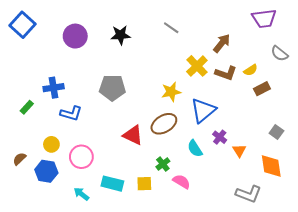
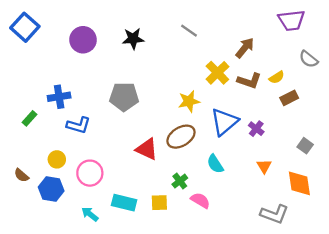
purple cross: (220, 137) -> (256, 129), moved
brown semicircle: (19, 159) -> (21, 175), turned -96

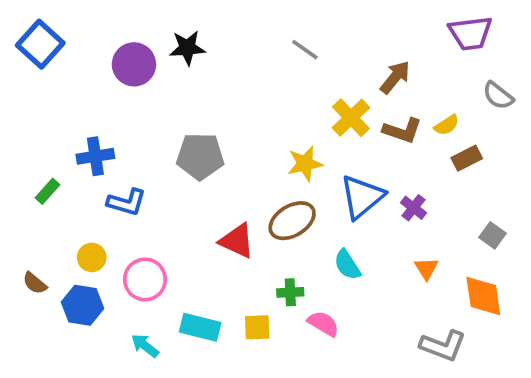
black star: (133, 39) -> (187, 48), moved
green cross: (180, 181) -> (290, 292), turned 35

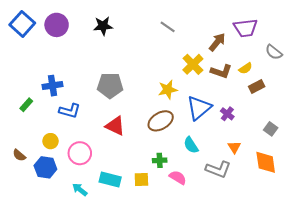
purple trapezoid: (470, 33) -> (245, 28), moved
purple circle: (134, 64) -> (57, 25), moved
red triangle: (237, 241) -> (115, 126), moved
gray L-shape: (443, 346) -> (218, 169), moved

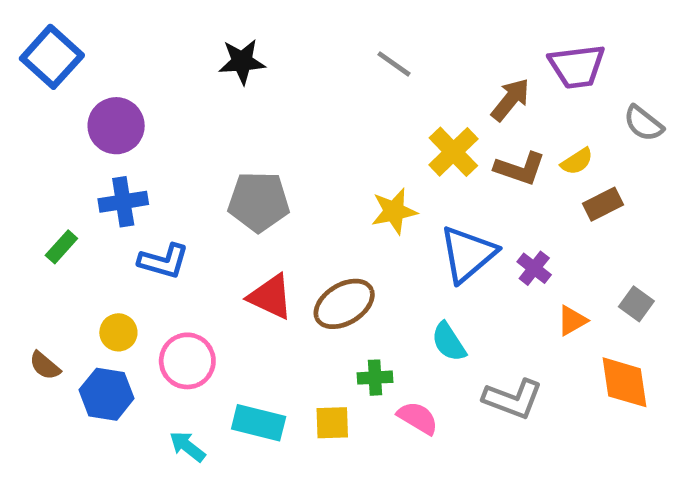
purple circle: (57, 25) -> (116, 126), moved
brown ellipse: (161, 121) -> (344, 304), moved
orange triangle: (234, 147) -> (572, 321), moved, turned 32

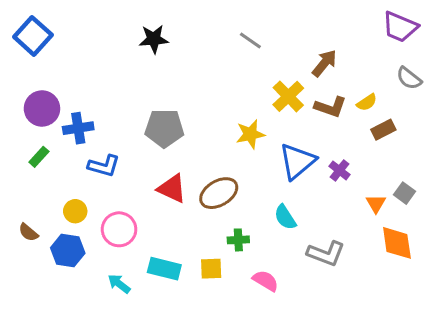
purple trapezoid: (577, 66) -> (400, 27), moved, turned 30
purple circle: (116, 126) -> (42, 108), moved
orange triangle: (572, 321) -> (376, 204), moved, turned -30
pink semicircle: (418, 418) -> (266, 281), moved

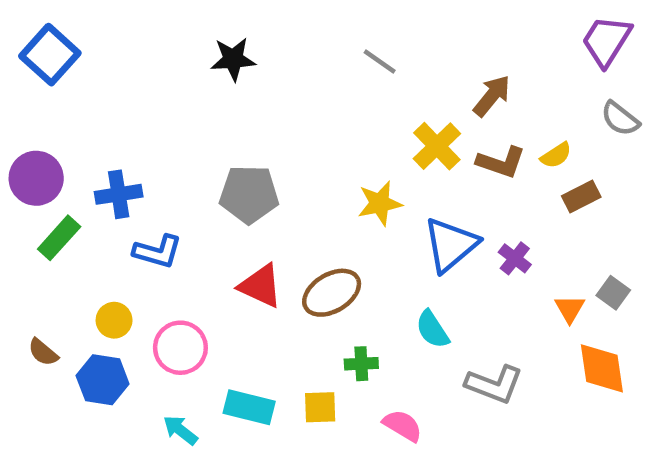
purple trapezoid: (400, 27) -> (606, 41), turned 99
purple circle: (42, 108) -> (36, 178), moved
green rectangle: (39, 157) -> (59, 238), size x1.4

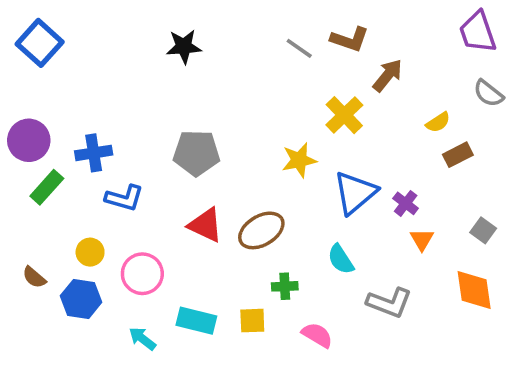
purple trapezoid: (606, 41) -> (478, 32), turned -51
brown L-shape: (501, 162) -> (350, 39), moved
orange triangle: (570, 309) -> (422, 239), moved

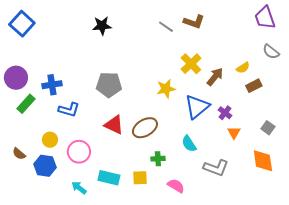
brown arrow: (388, 75) -> (215, 77), moved

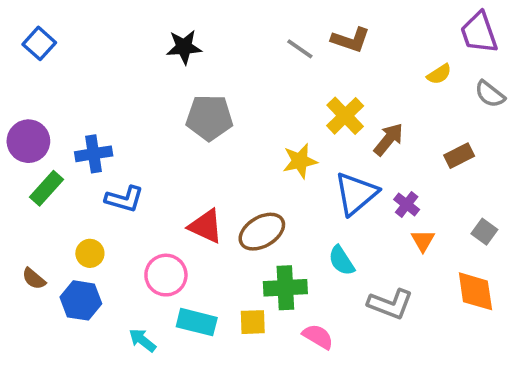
blue square: (22, 24) -> (39, 43), size x0.7
yellow semicircle: (243, 68) -> (439, 74), moved
gray pentagon: (109, 85) -> (209, 118), moved
pink circle: (79, 152) -> (166, 275), moved
green cross: (158, 159) -> (285, 288), size x1.6

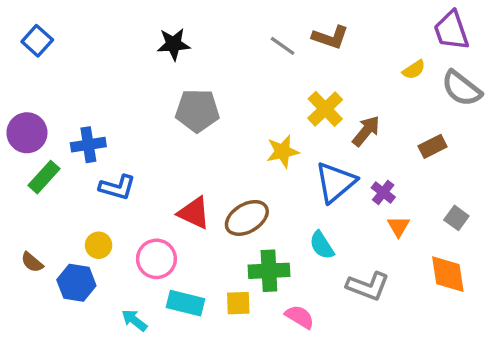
gray semicircle: (490, 94) -> (462, 88), size x1.4
yellow circle: (90, 253) -> (99, 245), moved

